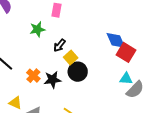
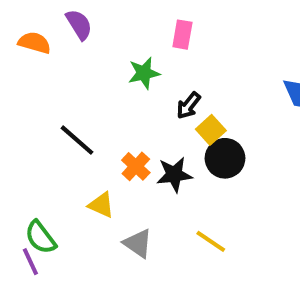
yellow triangle: (15, 103) -> (101, 205), moved

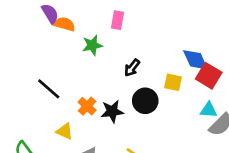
orange semicircle: (34, 43) -> (65, 24), moved
black arrow: (189, 106) -> (132, 68), moved
yellow square: (211, 130) -> (173, 82), moved, turned -36

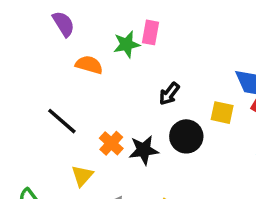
orange semicircle: (65, 24) -> (89, 65), moved
green star: (92, 45) -> (127, 44), moved
yellow triangle: (65, 131) -> (82, 176), turned 48

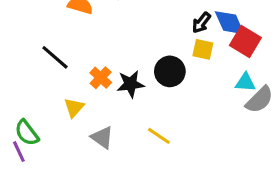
black arrow: (169, 94) -> (201, 23), moved

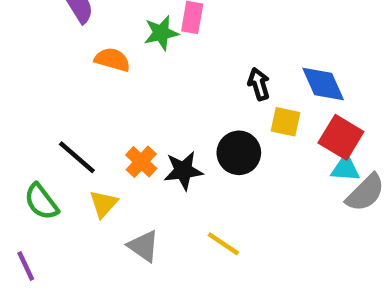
black arrow: (201, 23) -> (259, 84), moved, turned 125
red square: (245, 42) -> (341, 137), moved
black line: (55, 57) -> (77, 157), moved
green semicircle: (27, 133) -> (41, 202), moved

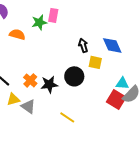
red square: (341, 137) -> (116, 99), moved
yellow triangle: (103, 204) -> (13, 99), turned 32
gray triangle: (143, 246) -> (28, 106), moved

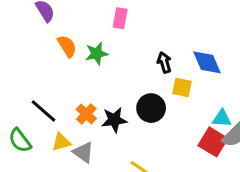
green star: (39, 22) -> (97, 54), moved
orange semicircle: (17, 34) -> (67, 46), turned 42

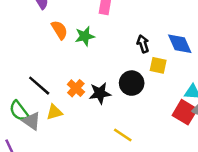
gray triangle: (83, 152) -> (32, 121), moved

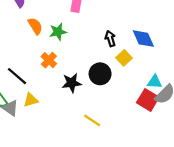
yellow square: (158, 65) -> (124, 58), turned 35
orange cross: (76, 88) -> (49, 60), moved

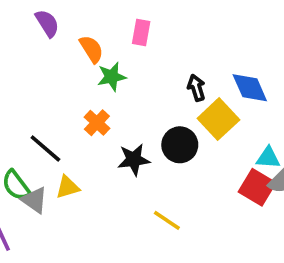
orange semicircle: (35, 26) -> (91, 49), moved
yellow square: (124, 58) -> (218, 119), size x1.5

